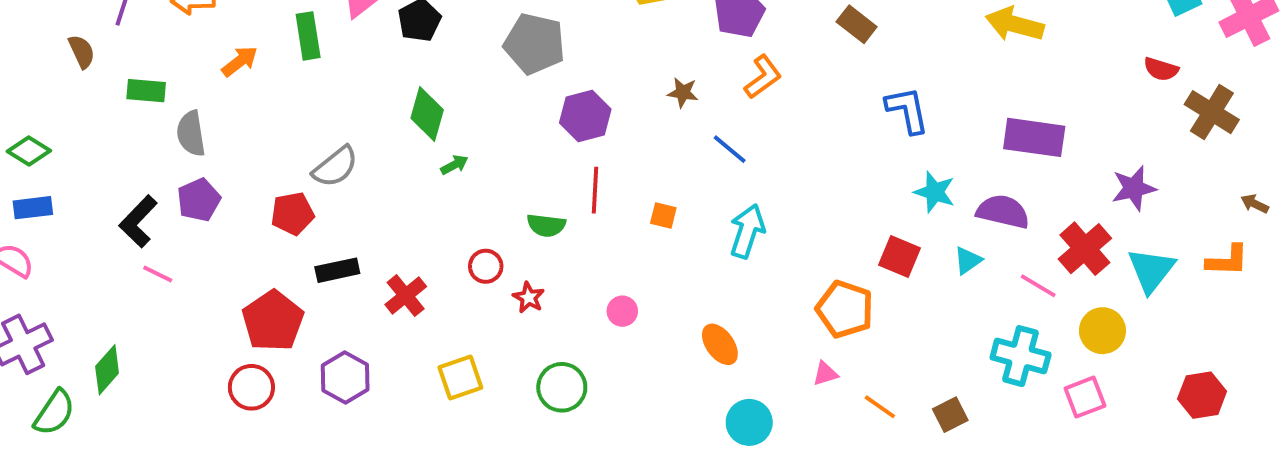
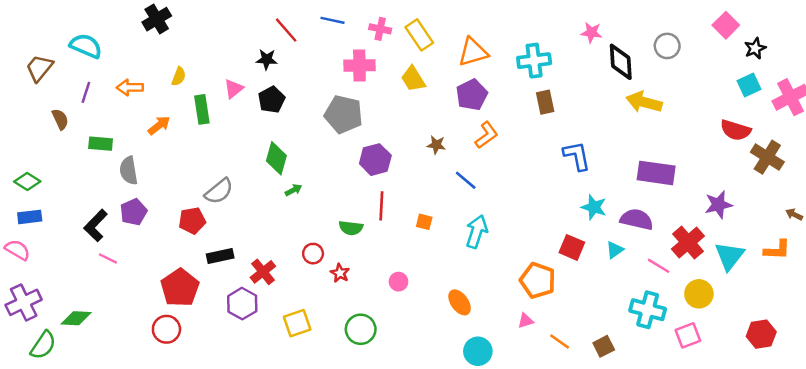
brown rectangle: (857, 24) -> (545, 102), turned 40
red semicircle: (1161, 69) -> (736, 130), size x1.4
green diamond: (107, 370) -> (76, 318), turned 52
purple hexagon: (345, 378) -> (242, 304), moved

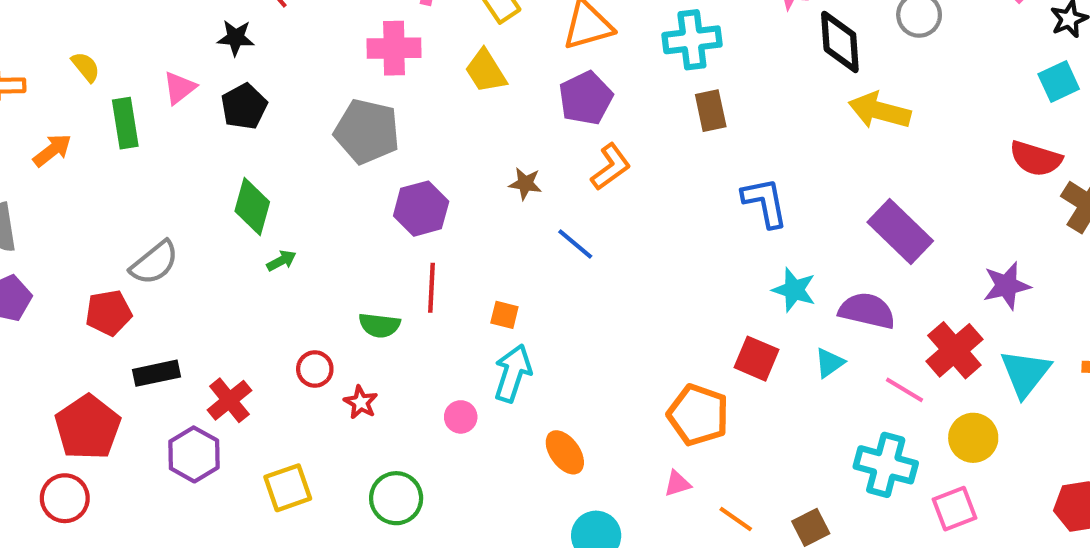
yellow semicircle: (179, 76) -> (86, 67), turned -60
purple rectangle: (656, 173) -> (900, 231), turned 36
cyan arrow: (477, 232) -> (513, 373), moved

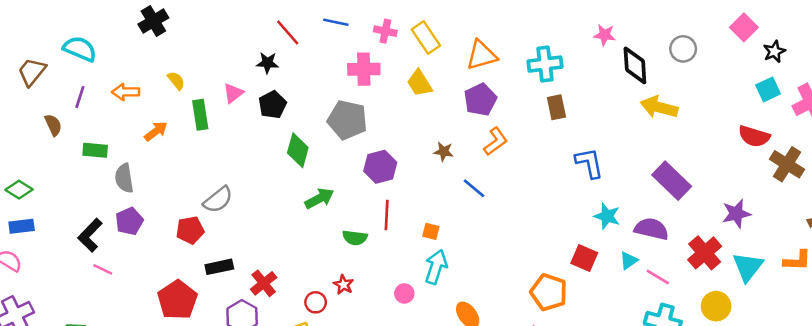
green diamond: (252, 206) -> (298, 150), moved
green arrow: (281, 261) -> (319, 198), moved, size x1.6
red circle: (315, 369) -> (316, 302), moved
pink line: (904, 390) -> (658, 277), moved

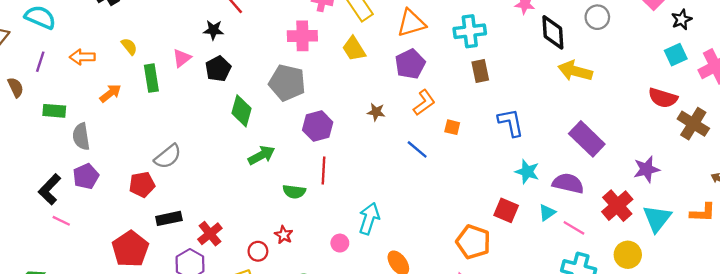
blue line: (474, 188) -> (417, 149), moved
orange square: (431, 231) -> (452, 127), moved

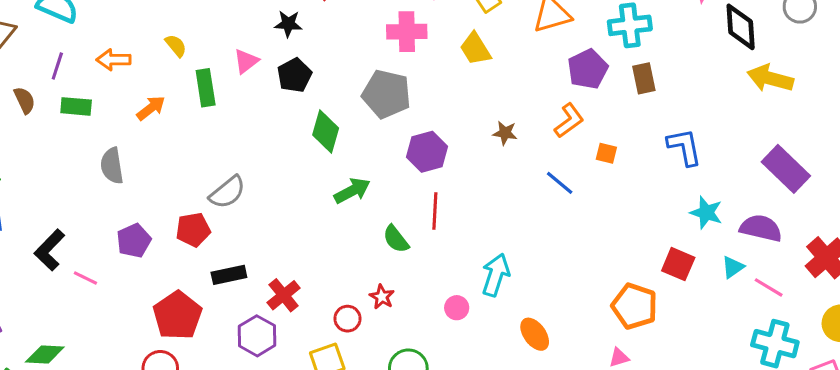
purple pentagon: (410, 64) -> (588, 69), moved
green rectangle: (54, 111) -> (76, 106), moved
purple pentagon: (86, 176) -> (134, 241), moved
black L-shape: (50, 189) -> (50, 250), moved
green semicircle: (294, 192) -> (396, 239), turned 45

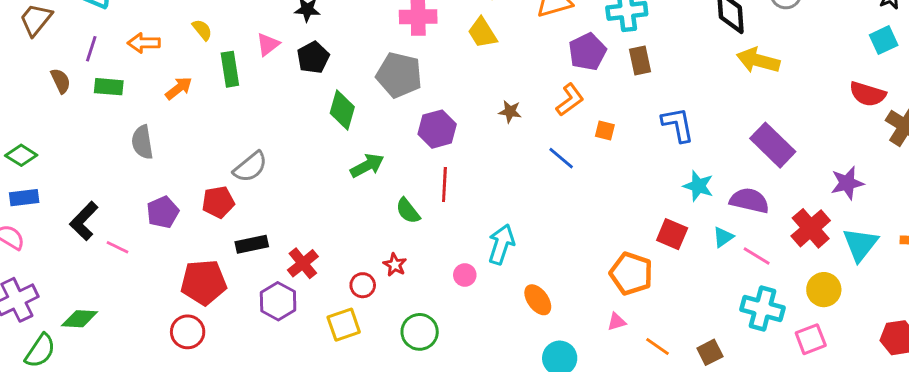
red pentagon: (177, 316) -> (204, 282), turned 30

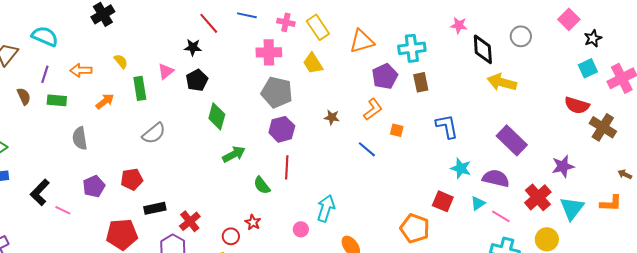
gray pentagon: (399, 75) -> (277, 92), moved
gray semicircle: (250, 167) -> (154, 133), moved

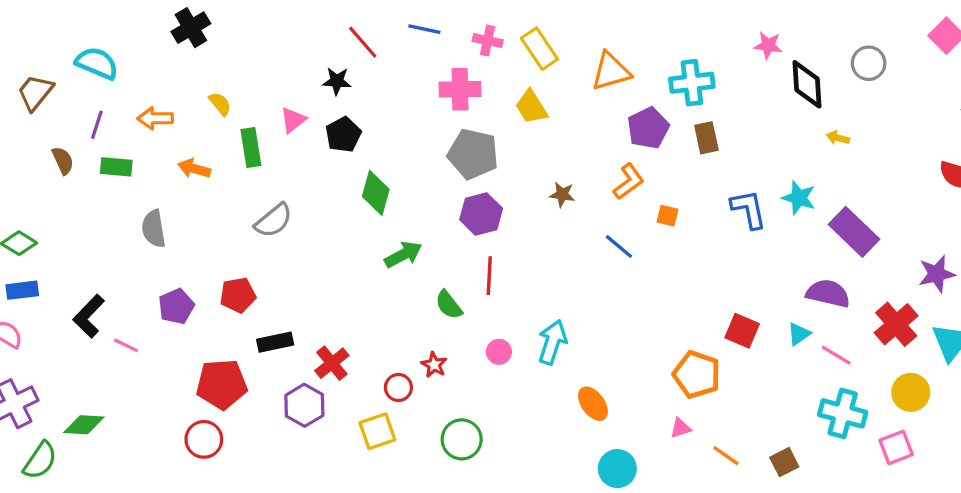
yellow arrow: (502, 82) -> (838, 138), size x0.5
orange arrow: (105, 101) -> (194, 169), turned -126
cyan star: (461, 168) -> (799, 198), moved
pink circle: (301, 229) -> (499, 352), moved

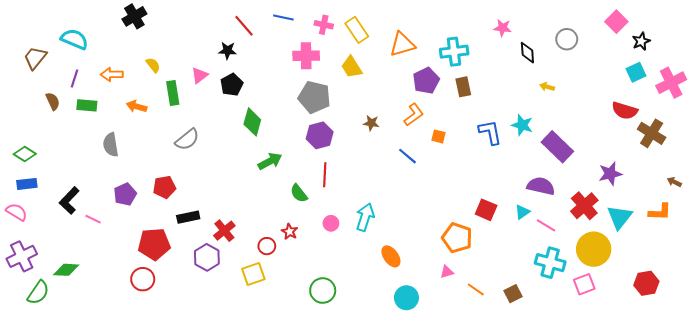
black diamond: (807, 84) -> (527, 53), size x0.7
yellow circle: (911, 392) -> (594, 249), size x1.4
green circle: (462, 439) -> (323, 291), moved

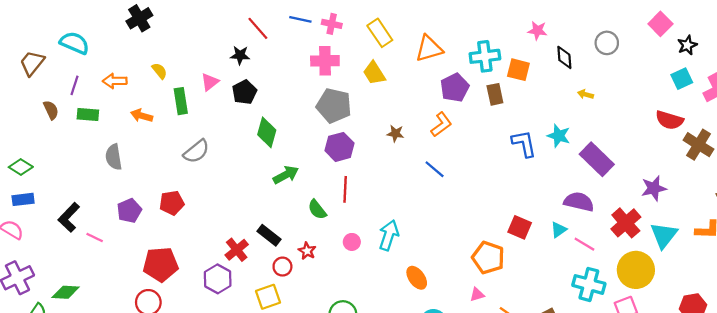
pink cross: (324, 25) -> (332, 24), moved
orange square: (438, 136) -> (518, 70), moved, size x1.5
black rectangle: (188, 217) -> (269, 235), moved, turned 50

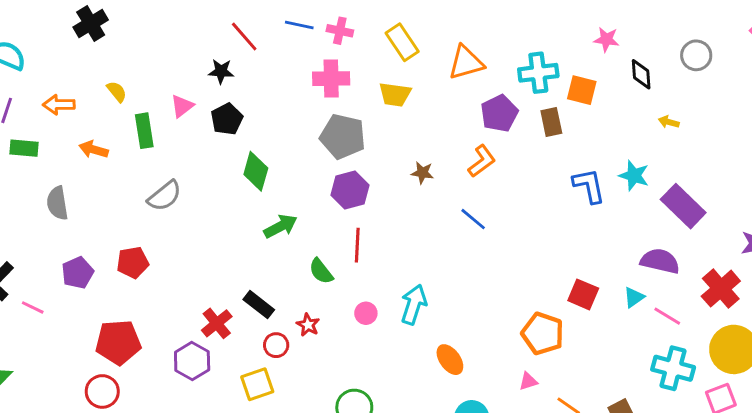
yellow trapezoid: (374, 73) -> (395, 94), turned -50

